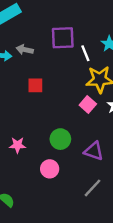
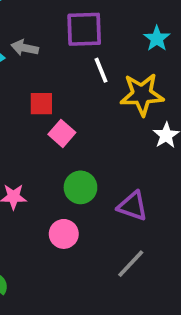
white line: (85, 53) -> (101, 70), moved
pink square: (88, 105) -> (62, 133), moved

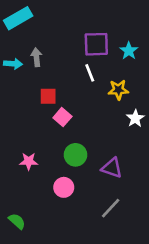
purple square: (84, 29) -> (96, 44), moved
gray arrow: (25, 48) -> (36, 57), turned 72
yellow star: (142, 94) -> (118, 90), size x0.7

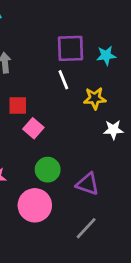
cyan star: (129, 51) -> (106, 55), turned 30
white star: (135, 118) -> (113, 130), turned 30
pink circle: (64, 187) -> (35, 205), size x1.5

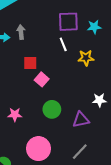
white star: (113, 130) -> (99, 100), moved
purple triangle: (88, 184) -> (81, 120), turned -30
pink circle: (35, 205) -> (38, 149), moved

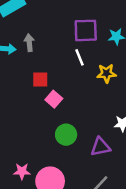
pink star: (15, 115) -> (22, 171), moved

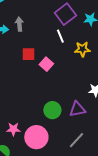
purple square: (86, 30) -> (65, 14), turned -35
pink square: (54, 99) -> (46, 64), moved
green circle: (66, 135) -> (52, 110), moved

